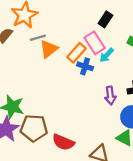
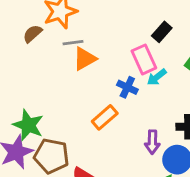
orange rectangle: (76, 53) -> (105, 117), moved
purple arrow: (110, 96) -> (152, 142), moved

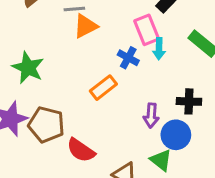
cyan arrow: (157, 77) -> (159, 49), turned -54
green star: (28, 125) -> (28, 68), moved

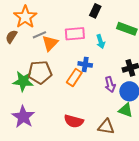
pink rectangle: (147, 30) -> (75, 34), moved, turned -54
blue cross: (128, 58) -> (85, 64), moved
brown pentagon: (46, 125) -> (40, 72), moved

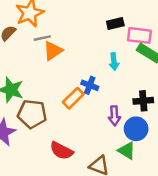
black rectangle: (95, 11) -> (115, 24), turned 40
pink rectangle: (75, 34) -> (139, 35), moved
brown pentagon: (40, 72) -> (32, 114), moved

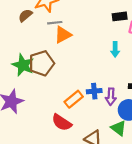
blue cross: (90, 85) -> (94, 91), moved, turned -32
orange rectangle: (73, 98) -> (74, 99), moved
brown pentagon: (32, 114) -> (42, 63), moved, turned -30

